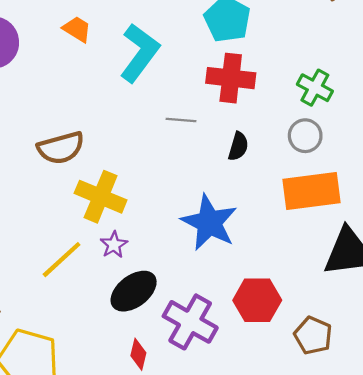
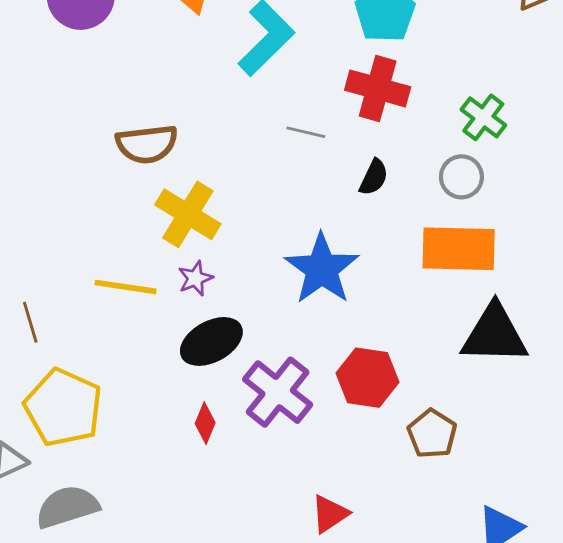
yellow line: (62, 260) -> (126, 287), turned 42

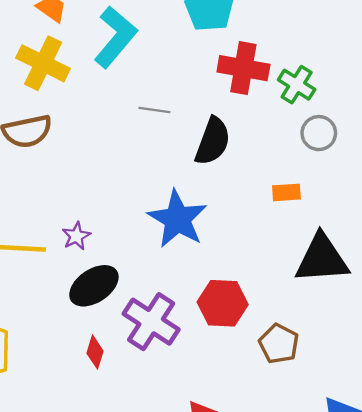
red cross: (378, 88) -> (243, 68), moved
black semicircle: (374, 177) -> (213, 141), size x1.6
gray circle: (461, 177) -> (319, 133), moved
yellow cross: (188, 214) -> (43, 63), moved
orange rectangle: (459, 249) -> (286, 192), size x0.5

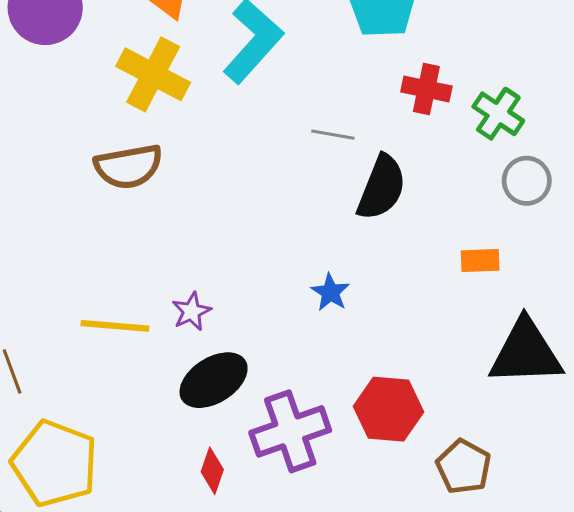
red cross: (243, 68) -> (426, 89), size x0.7
gray line: (154, 110) -> (333, 135), moved
blue star: (178, 219) -> (330, 292), size x0.5
purple cross: (151, 322) -> (290, 431), turned 36

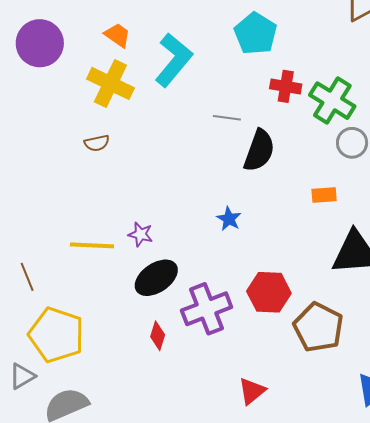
green cross: (498, 114) -> (332, 101), size x1.4
brown semicircle: (128, 167) -> (97, 143), size x0.6
purple star: (191, 312) -> (141, 234), turned -30
brown pentagon: (464, 467) -> (318, 327), size x1.4

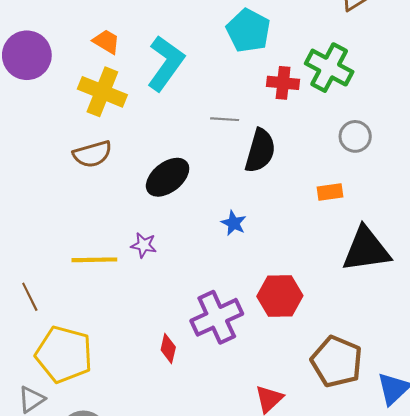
green cross: (332, 101) -> (329, 68), moved
brown semicircle: (97, 143) -> (92, 154), size x1.5
black ellipse: (156, 278) -> (168, 177), moved
brown pentagon: (318, 327) -> (337, 362), moved

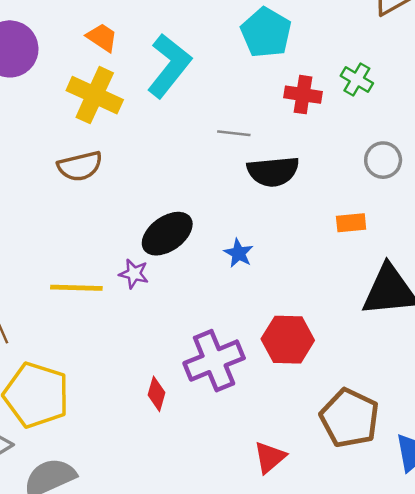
green cross: (329, 68) -> (357, 80), size x0.6
black semicircle: (260, 151) -> (273, 171), turned 66
black ellipse: (168, 177) -> (167, 234), moved

